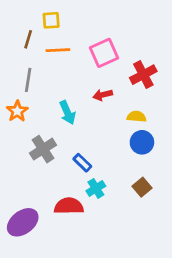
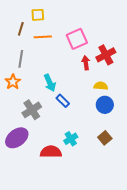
red arrow: (103, 95) -> (86, 63), moved, turned 96
blue rectangle: (82, 163) -> (63, 101), moved
purple ellipse: (23, 222) -> (17, 138), moved

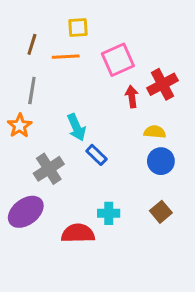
yellow square: (38, 15) -> (78, 27), moved
cyan cross: (71, 139) -> (109, 213), turned 32

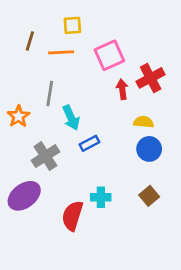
gray line: (32, 90) -> (50, 94), moved
blue rectangle: (96, 155) -> (89, 143), turned -72
red semicircle: (78, 233) -> (72, 216), turned -72

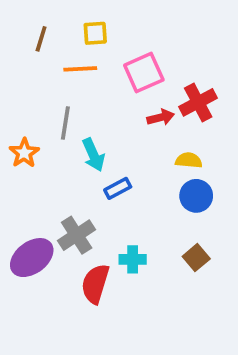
brown line: (30, 41) -> (41, 39), moved
red arrow: (122, 89) -> (161, 117), turned 84
gray cross: (45, 156) -> (77, 235), moved

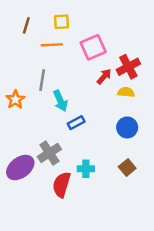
red arrow: (161, 117) -> (104, 76), turned -35
yellow semicircle: (189, 160) -> (126, 92), moved

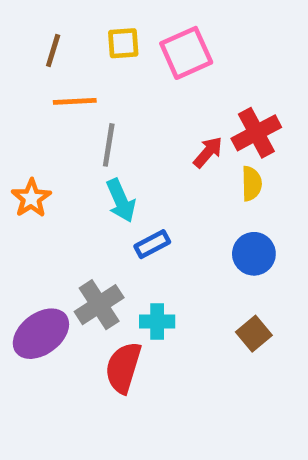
orange line: (52, 45) -> (75, 101), moved
pink square: (93, 47) -> (186, 53), moved
gray line: (42, 80) -> (109, 145), moved
yellow semicircle: (126, 92) -> (252, 184), turned 84
cyan cross: (86, 169) -> (157, 322), moved

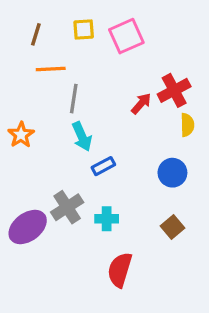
yellow semicircle: (252, 184) -> (187, 125), moved
red semicircle: (123, 368) -> (120, 270), moved

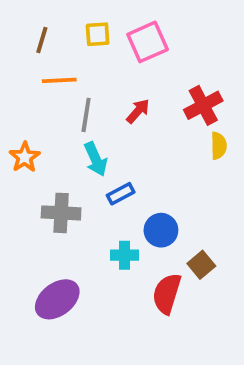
red arrow: (141, 104) -> (138, 111), moved
blue circle: (172, 173) -> (161, 230), moved
gray cross: (67, 207) -> (61, 213), moved, turned 36
purple ellipse: (28, 227) -> (57, 299), moved
red semicircle: (120, 270) -> (167, 294), moved

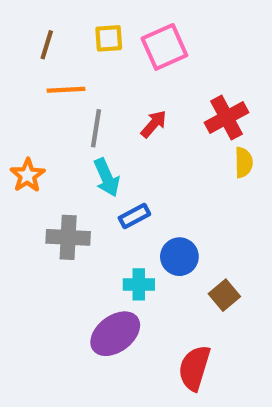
red semicircle: (167, 294) -> (194, 368), moved
purple ellipse: (57, 299) -> (115, 334), moved

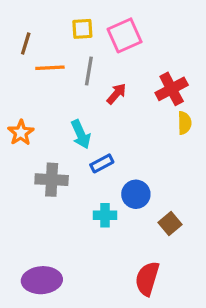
brown line: (47, 45) -> (26, 44), moved
gray line: (96, 128) -> (89, 71), moved
purple ellipse: (115, 334) -> (42, 280), moved, turned 33

